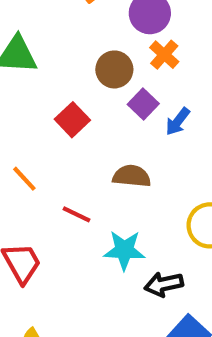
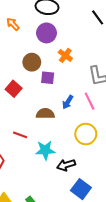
orange cross: (164, 55) -> (65, 55), moved
purple square: (143, 104) -> (48, 78), turned -32
blue arrow: (178, 121) -> (68, 102), moved

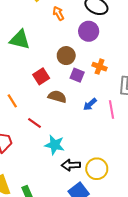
orange cross: (65, 55) -> (100, 67), moved, turned -32
brown semicircle: (45, 114) -> (57, 97), moved
yellow circle: (86, 134) -> (97, 169), moved

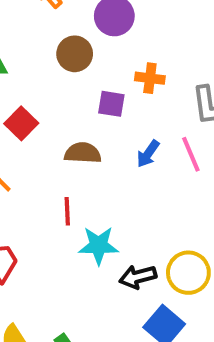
brown circle: (66, 56) -> (75, 54), moved
red square: (41, 76) -> (21, 123), moved
red line: (35, 123) -> (67, 211), moved, turned 64

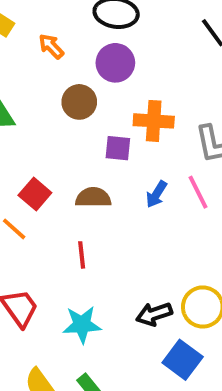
orange cross: (150, 78) -> (154, 121), size x1.4
red square: (21, 123) -> (35, 194), moved
cyan star: (99, 245) -> (82, 325), moved

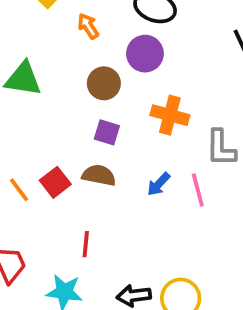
purple square: (118, 148) -> (107, 132), moved
red square: (35, 194) -> (55, 182), moved
red line: (82, 255) -> (86, 244), moved

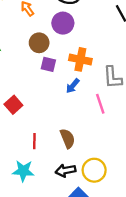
purple square: (107, 132) -> (48, 64), moved
brown semicircle: (99, 175) -> (68, 138), moved, turned 60
blue arrow: (159, 184) -> (73, 86), moved

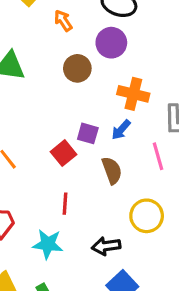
purple square: (48, 64) -> (88, 133), moved
red square: (13, 105) -> (63, 153), moved
brown semicircle: (68, 138) -> (112, 170), moved
yellow circle: (94, 170) -> (147, 216), moved

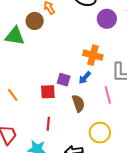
purple circle: (111, 43) -> (107, 19), moved
brown circle: (77, 68) -> (35, 21), moved
red square: (63, 153) -> (48, 92), turned 35

